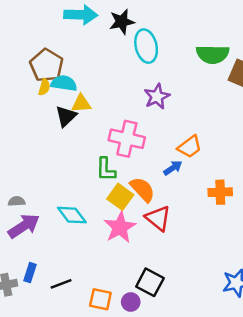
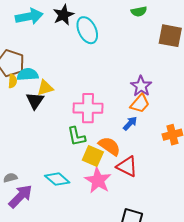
green semicircle: (213, 54) -> (139, 11), moved, size x0.6
purple star: (157, 96) -> (141, 86), moved

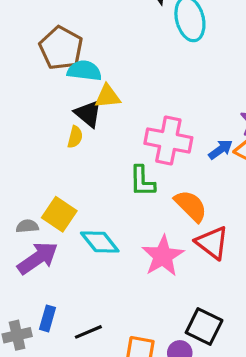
yellow semicircle: (13, 81) -> (75, 137), moved
black triangle: (35, 101) -> (88, 113), turned -36
blue arrow: (130, 123) -> (220, 150), moved
yellow square: (93, 156) -> (59, 214), moved

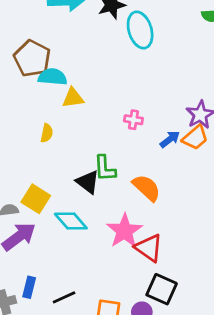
black triangle: (88, 113) -> (88, 182), moved
pink cross: (168, 141) -> (133, 120), moved, size x0.5
red triangle: (212, 243) -> (149, 248), moved

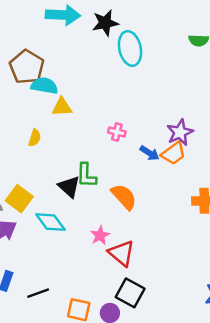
blue arrow: (170, 139) -> (150, 153), turned 66
pink star: (125, 231) -> (100, 235), size x0.6

